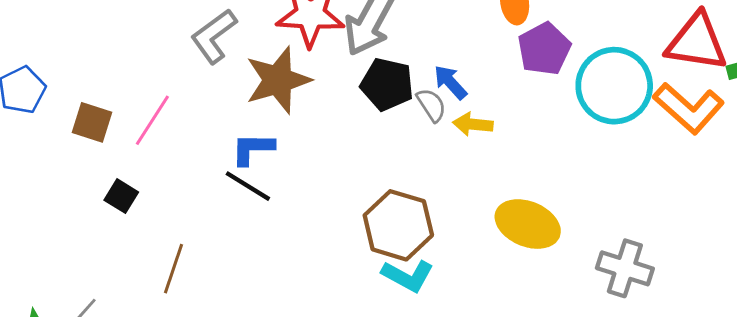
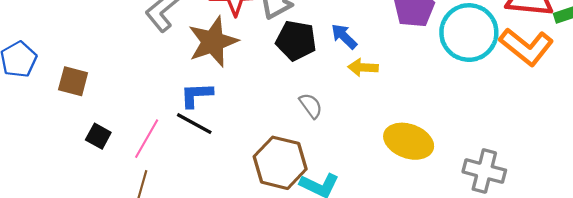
gray semicircle: (431, 105) -> (311, 106), moved
pink line: (152, 120) -> (147, 139), moved
brown hexagon: (398, 225) -> (280, 163), moved

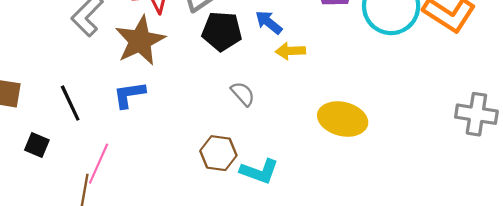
black line: (194, 124) -> (70, 103), moved, turned 42
pink line: (147, 139) -> (99, 164), moved
brown hexagon: (280, 163) -> (218, 153), size x0.7
gray cross: (484, 171) -> (476, 114), moved

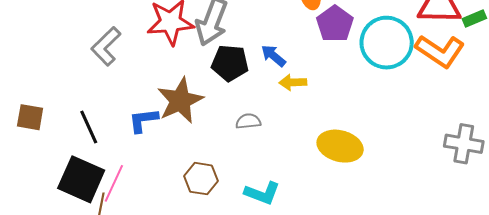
brown star: (140, 41) -> (180, 100), moved
gray semicircle: (243, 94) -> (248, 121), turned -55
black square: (37, 145) -> (81, 179), moved, size x2.0
brown hexagon: (218, 153) -> (201, 179), moved

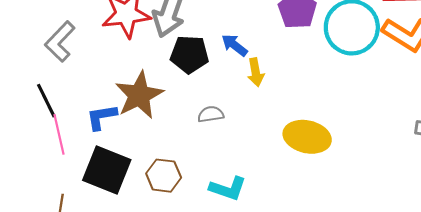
yellow arrow: (293, 82) -> (256, 72), turned -96
black line: (89, 127) -> (46, 101), moved
black square: (81, 179) -> (107, 170), moved
pink line: (114, 183) -> (59, 134), moved, turned -36

